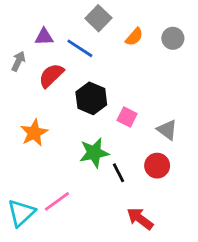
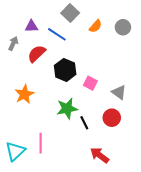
pink line: (57, 201) -> (41, 143), turned -54

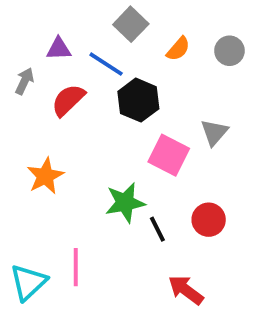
black hexagon: (65, 70) -> (138, 100), moved
pink square: (90, 83) -> (169, 155), size x1.5
gray triangle: (119, 92) -> (214, 132), moved, turned 35

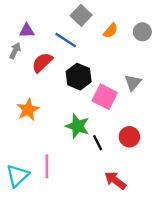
purple triangle: (59, 49) -> (27, 31), moved
black hexagon: (138, 100) -> (79, 77), moved
green star: (125, 203) -> (78, 126), turned 30

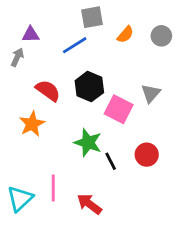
gray square: (81, 15) -> (92, 17), turned 36
blue line: (66, 40) -> (75, 45), turned -65
red semicircle: (42, 62) -> (48, 91), moved, turned 80
red arrow: (115, 180) -> (89, 204), moved

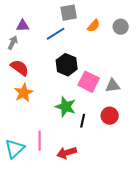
red semicircle: (48, 91) -> (20, 68), moved
gray triangle: (151, 93) -> (113, 86), moved, turned 42
black line: (111, 161) -> (83, 121), turned 40
red arrow: (89, 204) -> (67, 153), turned -54

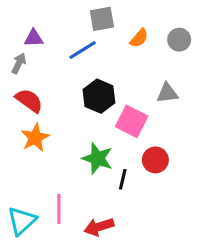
gray triangle: (113, 86) -> (167, 93), moved
red circle: (110, 116) -> (155, 160), moved

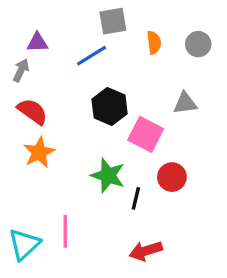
orange semicircle: (139, 38) -> (154, 42), turned -48
red arrow: (99, 227) -> (146, 251), moved

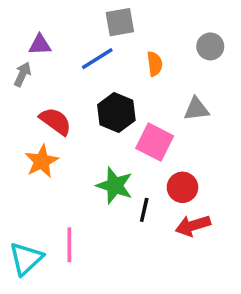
orange semicircle: (154, 42) -> (155, 64), moved
red semicircle: (32, 111) -> (55, 121), moved
red arrow: (146, 251) -> (193, 226), moved

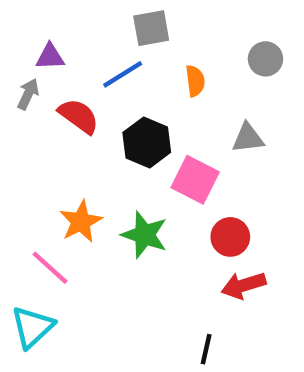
red semicircle: (55, 121) -> (79, 116), moved
orange star: (42, 161) -> (81, 222), moved
black line: (144, 210) -> (206, 349), moved
pink line: (69, 245) -> (50, 268), moved, turned -48

